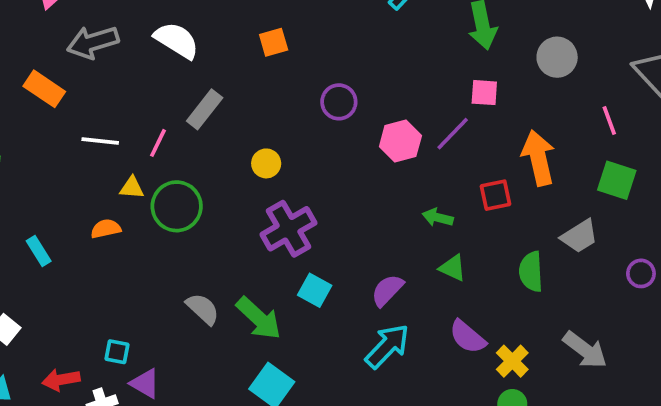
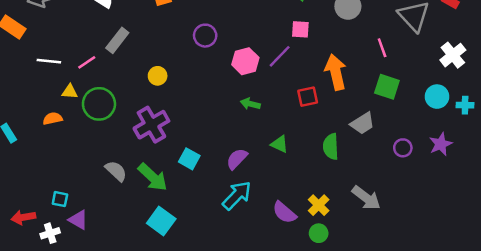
pink line: (158, 143) -> (87, 62), turned 30
green arrow: (438, 218) -> (250, 104), moved
purple cross: (289, 229) -> (151, 125), moved
purple semicircle: (468, 337) -> (284, 212), moved

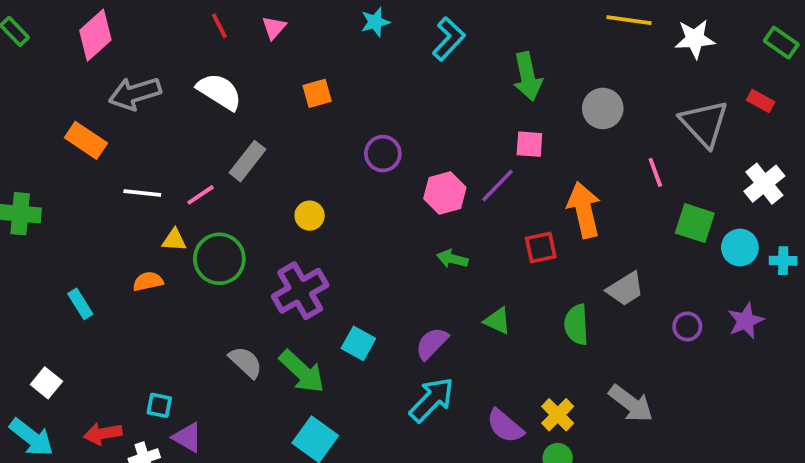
green square: (387, 87) -> (695, 223), moved

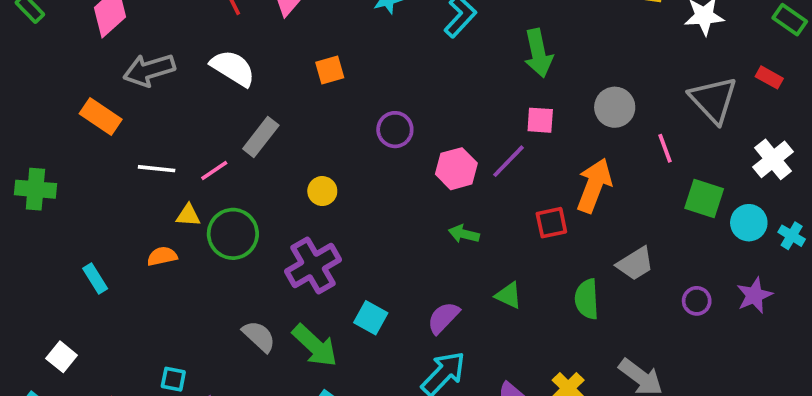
gray circle: (603, 108) -> (615, 107), moved
orange arrow: (584, 210) -> (594, 185), turned 34
cyan cross: (783, 261) -> (792, 236), turned 30

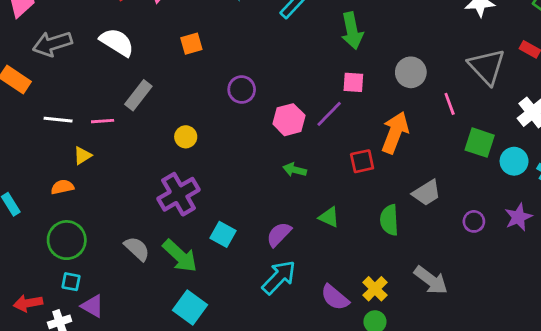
pink line: (214, 171) -> (103, 121), turned 30
yellow triangle: (188, 215) -> (82, 155), turned -36
green circle: (233, 234) -> (67, 240), moved

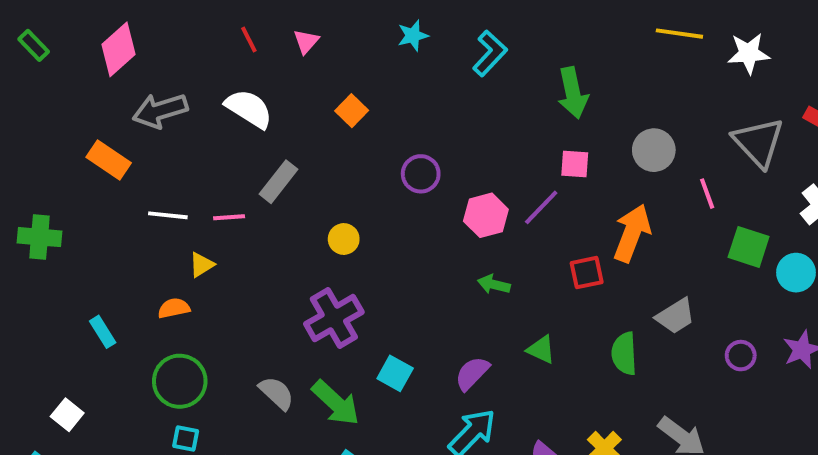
orange square: (191, 44) -> (352, 111), turned -30

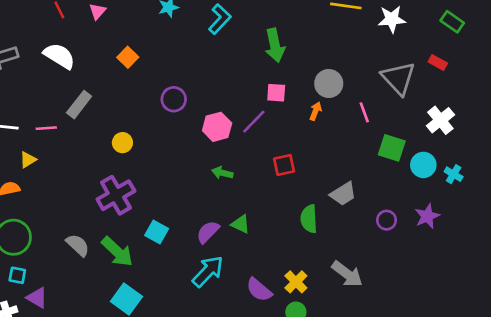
orange arrow: (632, 233) -> (316, 111), moved, size x0.5
green triangle: (541, 350) -> (241, 224), moved

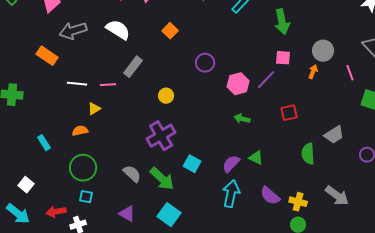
cyan arrow: (208, 271) -> (231, 194), turned -32
yellow cross: (296, 282) -> (298, 202), turned -30
purple semicircle: (259, 290) -> (270, 196), moved
purple triangle: (37, 298) -> (127, 214), moved

